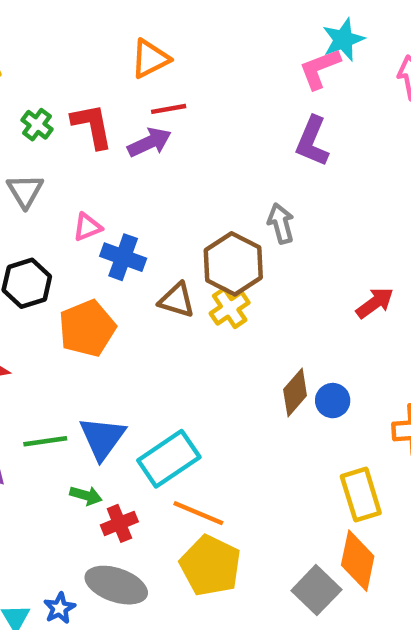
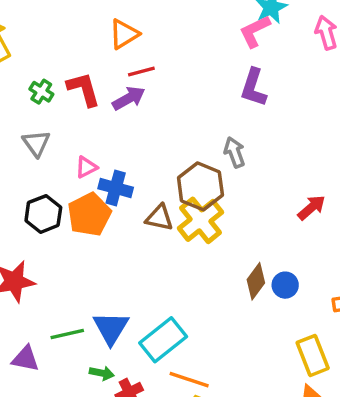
yellow cross: (230, 308) -> (200, 220), size x1.5
orange pentagon: (87, 328) -> (89, 214), moved

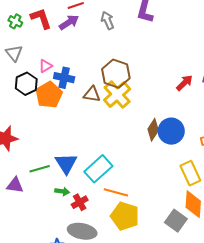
gray arrow: (235, 152) -> (107, 20), moved
black hexagon: (43, 214) -> (26, 84), moved
blue circle: (285, 285) -> (171, 131), size x1.6

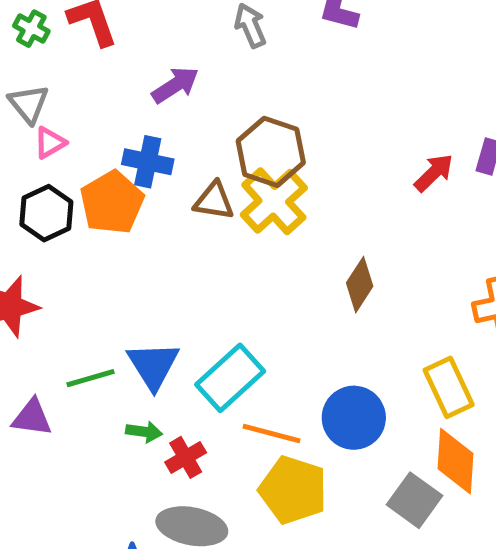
purple arrow: (69, 22) -> (175, 85), moved
pink triangle: (45, 66) -> (50, 143), moved
black hexagon: (26, 84) -> (46, 213), moved
blue circle: (171, 131) -> (354, 418), moved

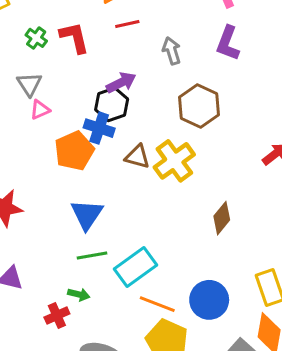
brown hexagon: (271, 152) -> (199, 106), moved
black hexagon: (46, 213) -> (112, 104), moved
blue triangle: (153, 365) -> (87, 214), moved
green line: (90, 378) -> (92, 255), moved
red cross: (186, 457) -> (57, 316), moved

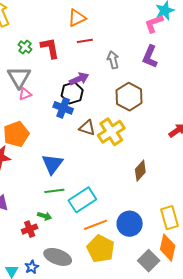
gray triangle: (29, 84) -> (19, 77), size x1.4
orange pentagon: (74, 151) -> (16, 134), moved
orange line: (157, 304) -> (96, 225), turned -45

